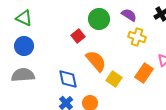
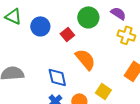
blue circle: (24, 46) -> (40, 26), moved
yellow square: (114, 79) -> (103, 91), moved

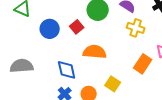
blue circle: (40, 26) -> (50, 29), moved
orange semicircle: (85, 59) -> (95, 52), turned -45

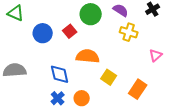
orange rectangle: (143, 64) -> (138, 89), moved
yellow square: (113, 84) -> (109, 77), moved

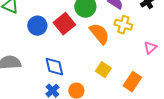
red square: (70, 31) -> (64, 24), size x1.5
orange semicircle: (88, 56) -> (99, 34), moved, turned 45

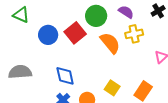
yellow cross: (123, 25) -> (134, 34), turned -30
yellow square: (103, 70) -> (112, 88), moved

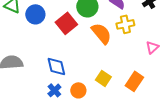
blue circle: (48, 35) -> (35, 14), moved

